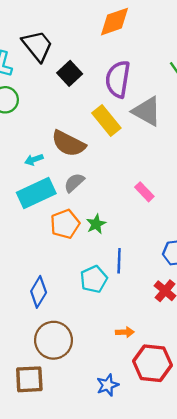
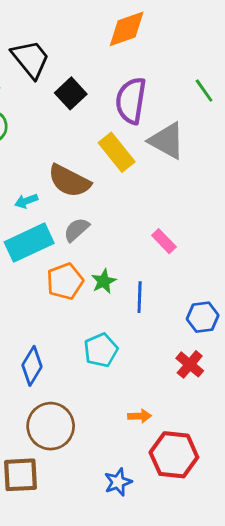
blue line: (119, 261) -> (140, 297), moved

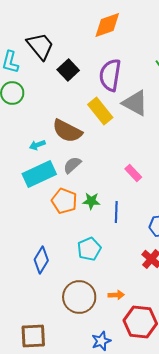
orange pentagon: (65, 281) -> (64, 201), turned -30
green star: (104, 281) -> (91, 201), turned 30
brown circle: (51, 426) -> (79, 297), moved

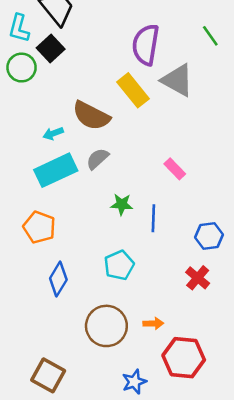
black square: (68, 70) -> (51, 49), moved
orange pentagon: (64, 201) -> (39, 227), moved
brown square: (33, 336) -> (48, 375), turned 32

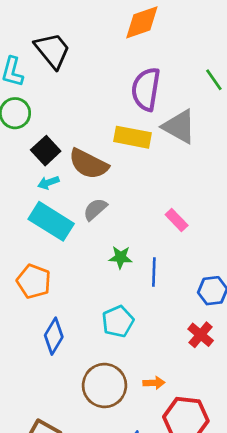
black square: (51, 49) -> (46, 151), moved
yellow rectangle: (133, 90) -> (133, 137), turned -40
cyan rectangle: (56, 170) -> (51, 221), turned 57

